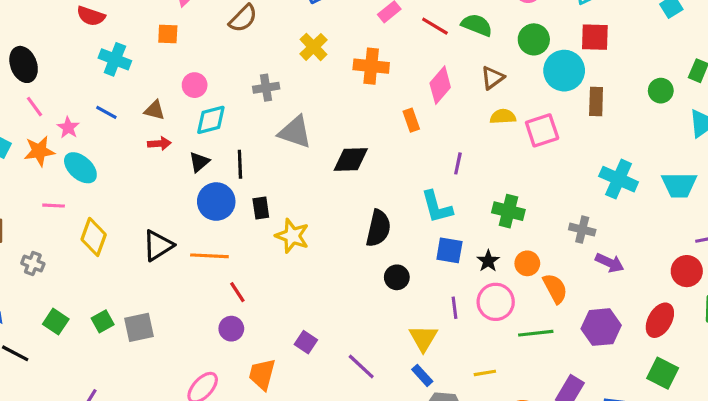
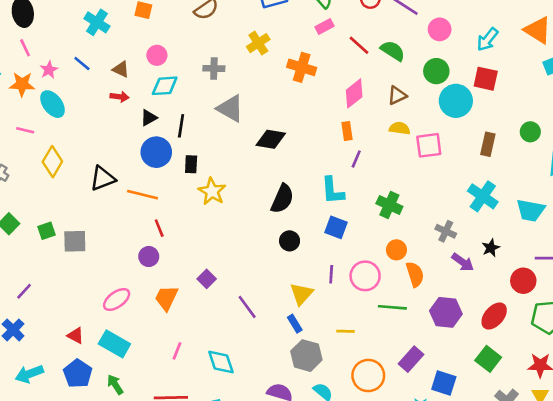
brown rectangle: (596, 102) -> (488, 144), moved
orange rectangle: (411, 120) -> (347, 131), moved
black star: (488, 261) -> (491, 248), moved

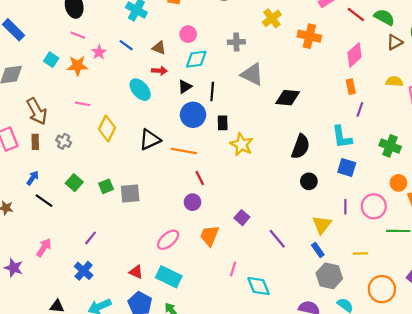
pink line: (25, 48) -> (78, 35), turned -40
brown triangle: (397, 95) -> (395, 42), moved
cyan ellipse: (53, 104) -> (140, 90), moved
pink line: (177, 351) -> (233, 269), moved

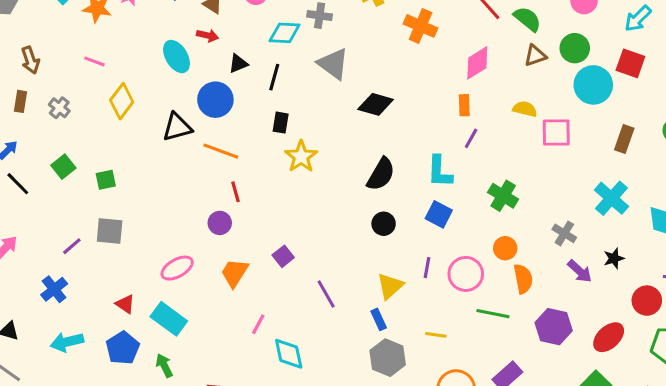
cyan diamond: (196, 59) -> (285, 33), moved
brown arrow: (37, 111) -> (30, 60), size x0.7
blue circle: (193, 115) -> (215, 100), moved
gray square: (130, 194) -> (110, 231), moved

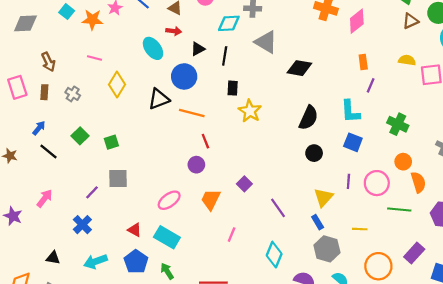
pink diamond: (477, 63) -> (357, 21), moved
cyan diamond: (289, 354) -> (274, 255), moved, turned 40

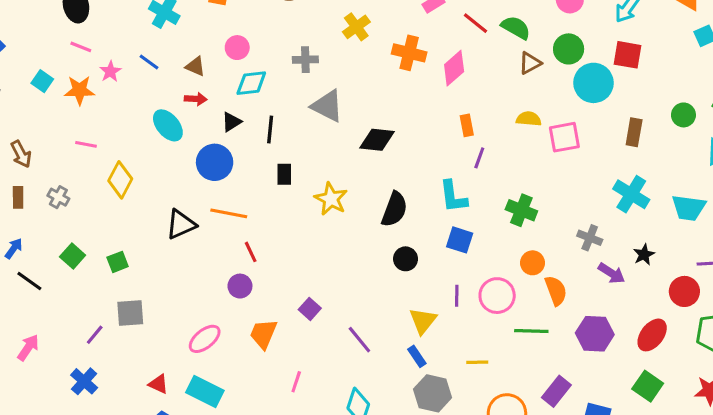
cyan diamond: (229, 23) -> (251, 83), moved
black triangle: (159, 99) -> (181, 224), moved
yellow star: (250, 111) -> (331, 199), moved

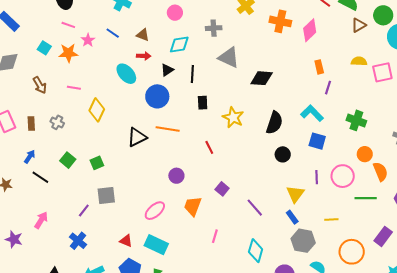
pink circle: (237, 48) -> (175, 13), moved
brown arrow: (21, 154) -> (40, 85), moved
cyan L-shape: (453, 197) -> (312, 113), turned 145
red line: (251, 252) -> (209, 147), moved

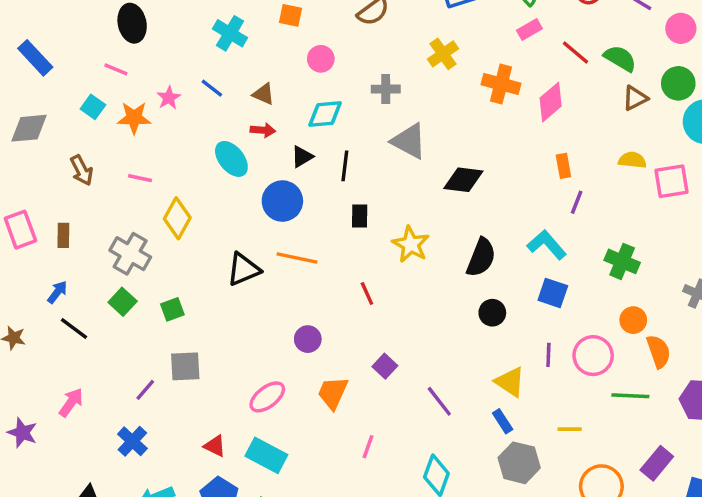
pink line: (68, 25) -> (116, 69), moved
gray cross: (57, 122) -> (130, 254), moved, size x1.6
yellow triangle: (295, 194) -> (510, 382), turned -36

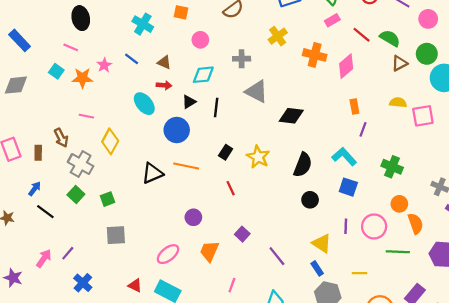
brown arrow: (82, 170) -> (61, 138), moved
black rectangle: (360, 216) -> (226, 152), moved, turned 32
purple line: (145, 390) -> (68, 253), moved

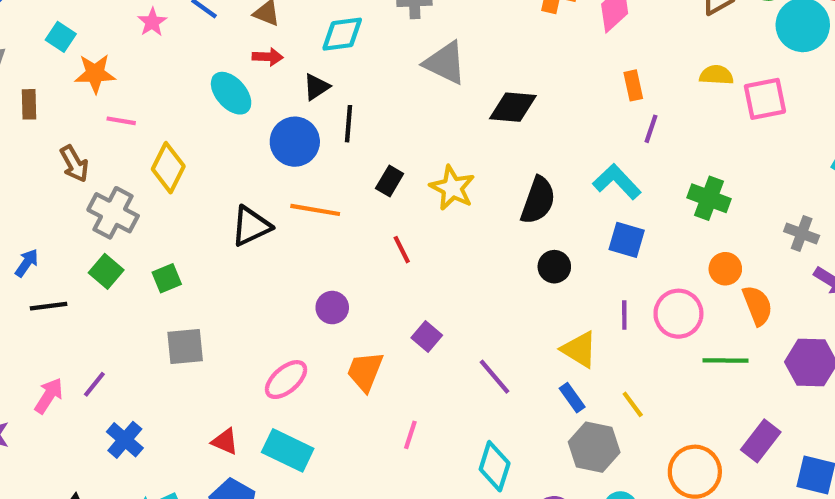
orange star: (82, 78) -> (95, 74), moved
black line: (216, 107) -> (349, 124), moved
brown rectangle: (38, 153) -> (29, 104), moved
black line: (45, 212) -> (49, 306), turned -42
yellow line: (360, 273) -> (633, 404), moved, turned 56

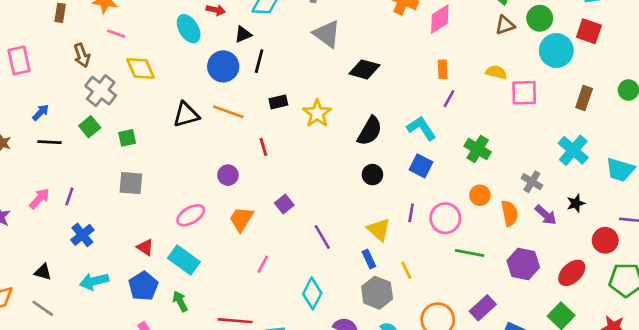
yellow diamond: (168, 168) -> (141, 68), turned -60
black rectangle: (390, 181) -> (278, 102), turned 36
red line: (402, 250) -> (263, 147), moved
orange semicircle: (757, 305) -> (510, 213), moved
purple line: (94, 384) -> (69, 196), turned -30

